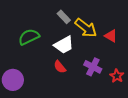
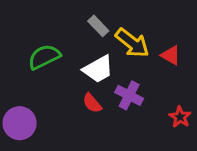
purple cross: (93, 67) -> (129, 95), moved

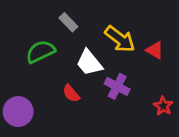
gray rectangle: (98, 26) -> (68, 22), moved
white trapezoid: (98, 69) -> (89, 63), turned 80
red semicircle: (92, 103) -> (71, 93), moved

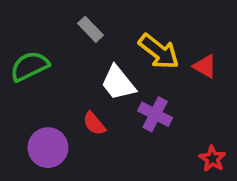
green semicircle: (40, 52) -> (29, 66), moved
red star: (163, 106) -> (212, 159), moved
purple circle: (18, 112) -> (48, 148), moved

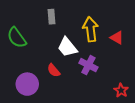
gray rectangle: (90, 29) -> (51, 17), turned 40
yellow arrow: (159, 51) -> (91, 29), turned -135
green semicircle: (29, 66) -> (17, 38), turned -100

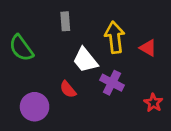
red star: (121, 90) -> (153, 103), moved

